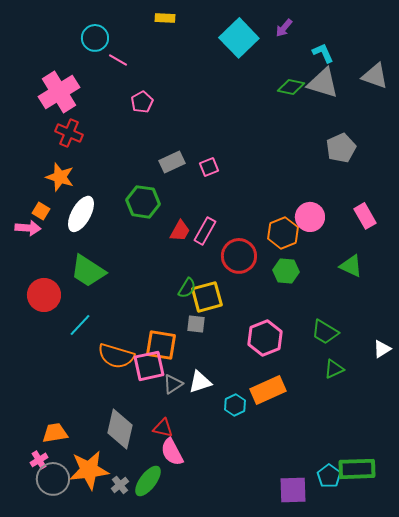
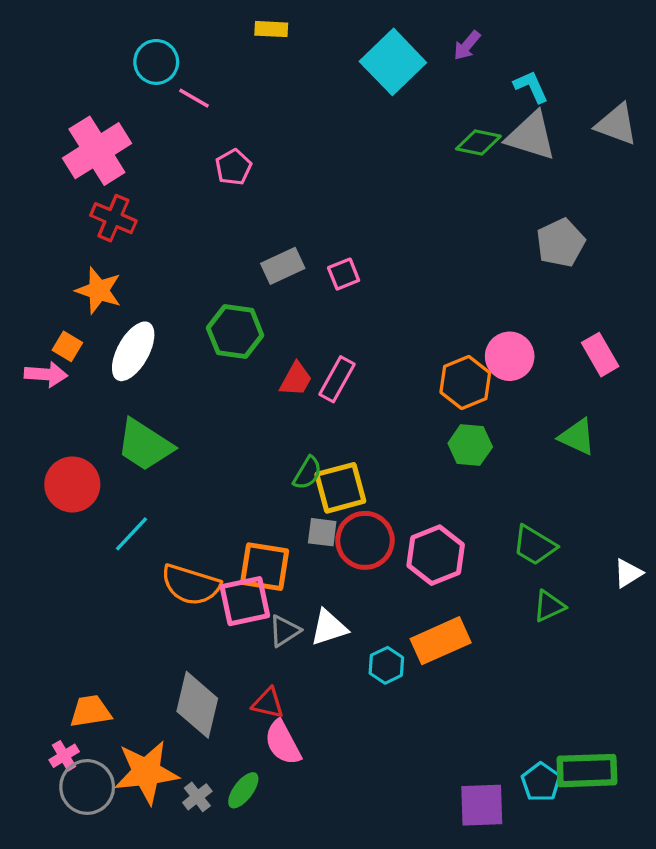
red circle: (239, 256) -> (365, 540), moved
green ellipse: (148, 481) -> (243, 790), size x0.7

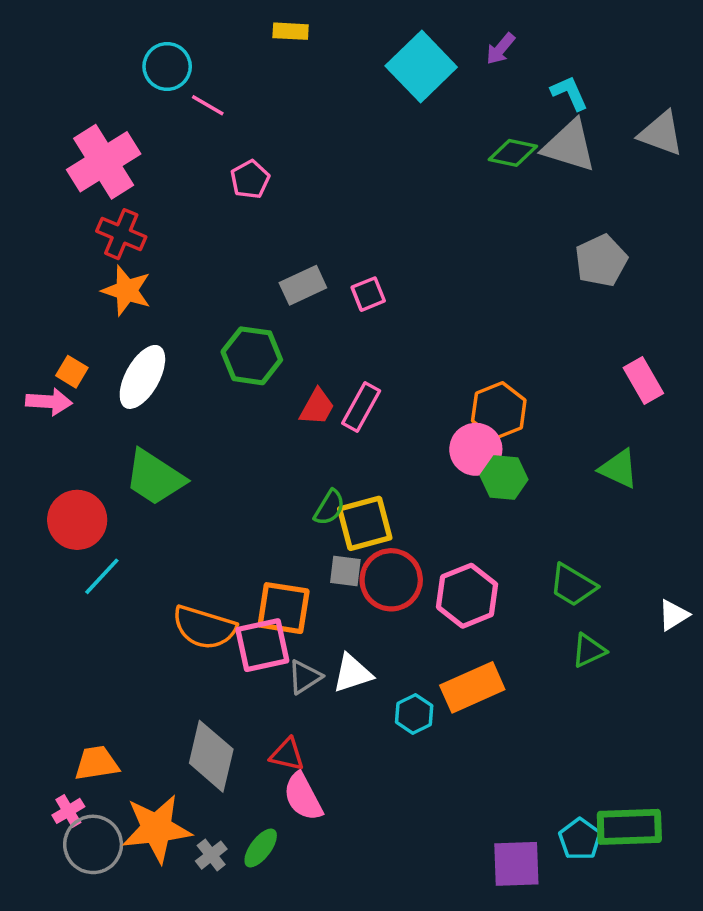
orange star: (99, 290) -> (127, 291), moved
pink circle: (510, 356) -> (476, 449), moved
cyan line: (132, 534) -> (102, 576), moved

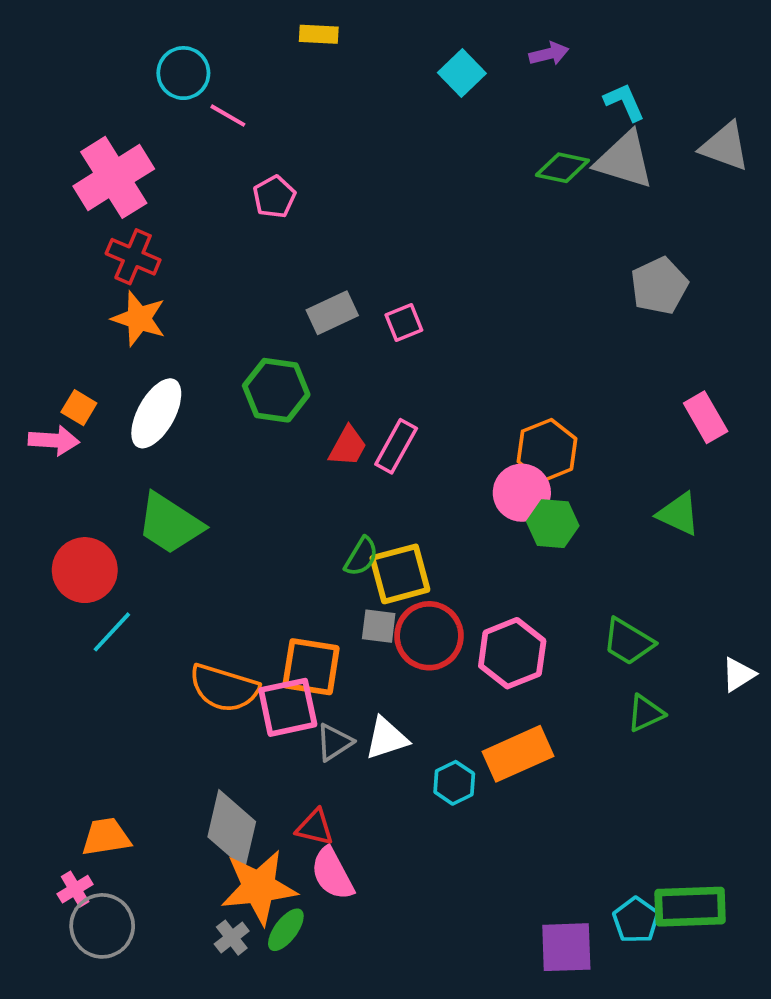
purple arrow: (501, 49) -> (549, 54), turned -144
cyan square: (421, 66) -> (462, 73), size x0.6
orange star: (157, 829) -> (259, 887), moved

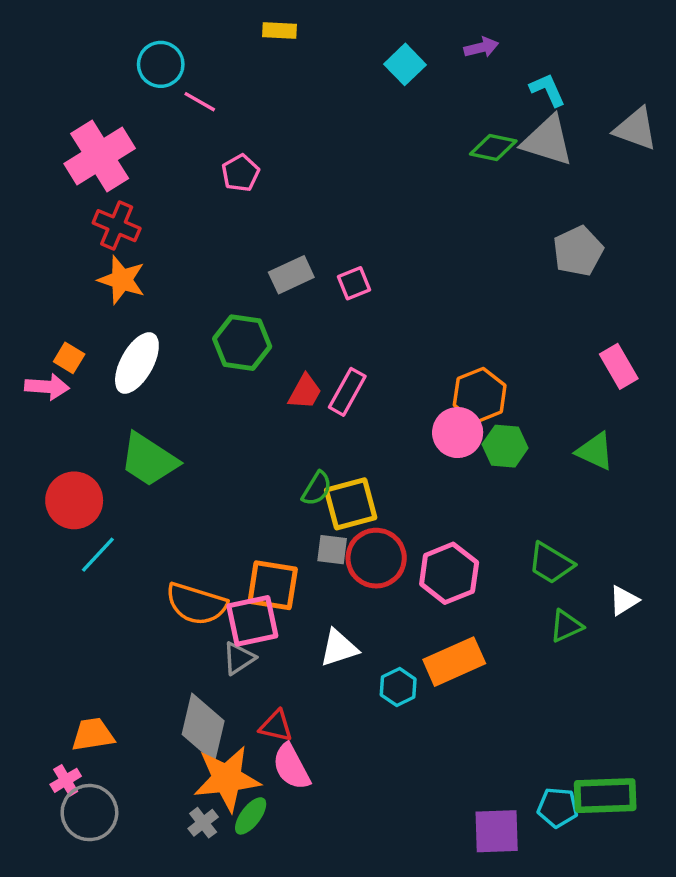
green hexagon: (553, 524) -> (505, 446), moved
white triangle: (738, 674) -> (624, 600), moved
gray triangle: (334, 742) -> (239, 658), moved
cyan pentagon: (636, 920) -> (558, 807), turned -30

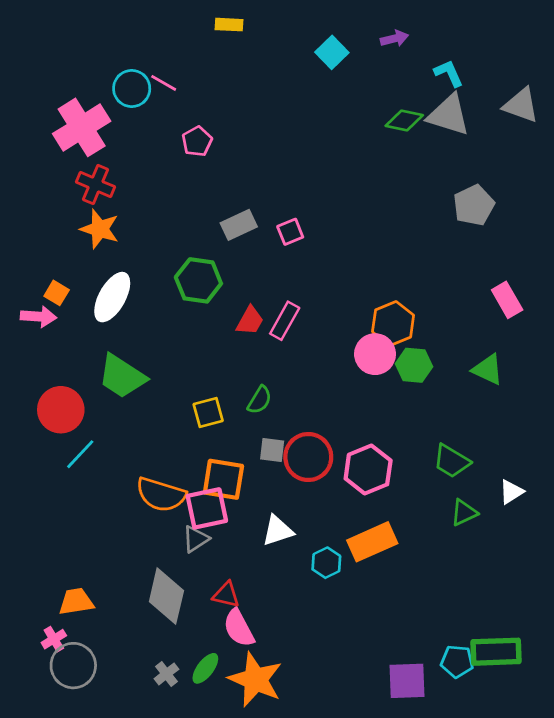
cyan circle: (161, 64) -> (132, 89), moved
yellow square: (351, 504) -> (208, 413), moved, size x0.7
orange star: (227, 779) -> (255, 679), moved, turned 30

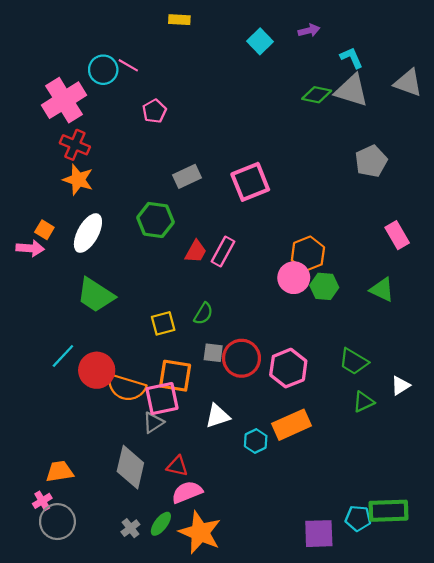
pink square: (290, 232) -> (250, 182), moved, size x1.8
red circle: (61, 410) -> (97, 370), moved
pink semicircle: (239, 628) -> (187, 492), turned 96

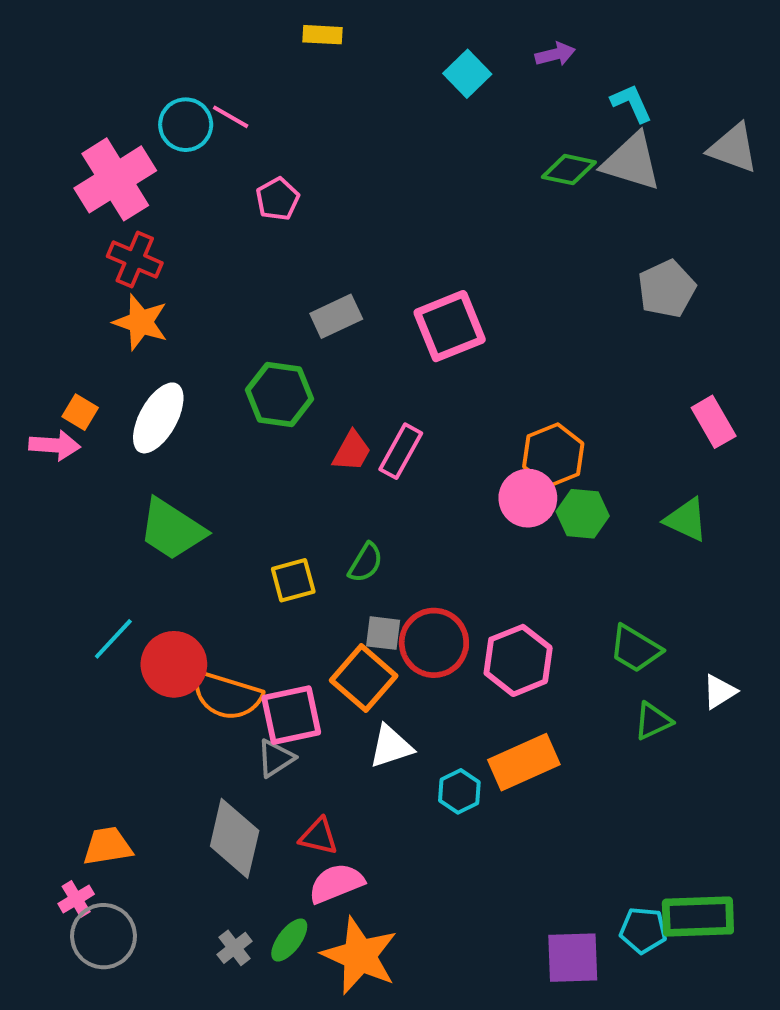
orange square: (175, 376) -> (364, 678), moved, turned 32

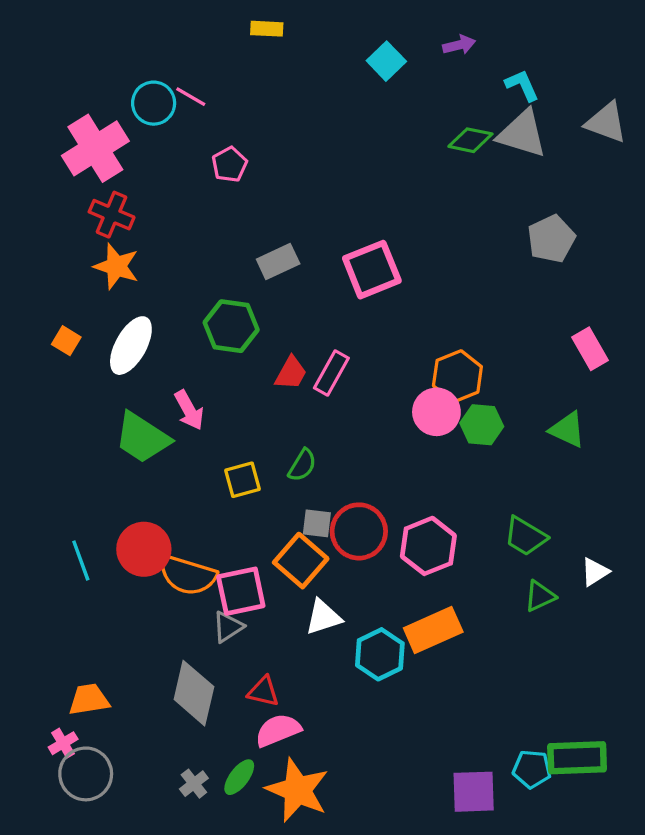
pink arrow: (55, 445) -> (189, 410), moved, turned 57
cyan line: (113, 639) -> (81, 561), moved, turned -63
cyan hexagon: (459, 791) -> (380, 654), size x1.4

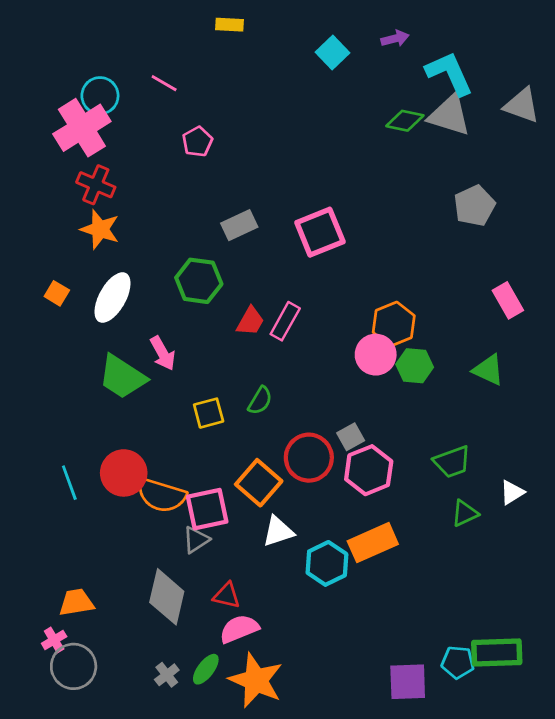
cyan L-shape: (522, 85) -> (449, 73), size x1.6
cyan circle: (154, 103) -> (100, 96), moved
gray square: (317, 523) -> (351, 437), moved, turned -36
green trapezoid: (525, 536) -> (452, 462), turned -51

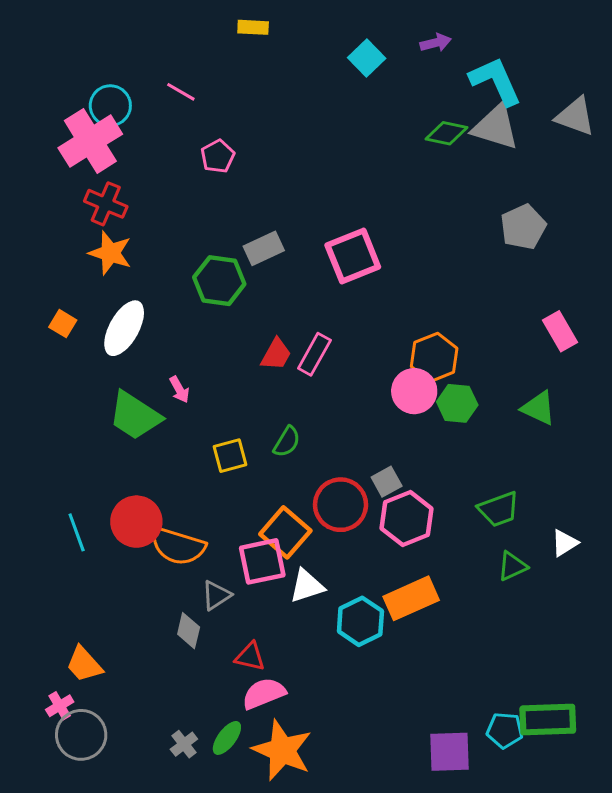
green hexagon: (199, 281) -> (219, 281), moved
pink arrow: (163, 353) -> (179, 390), size x0.7
pink square: (207, 509) -> (262, 561), moved
gray diamond: (167, 597) -> (189, 631), moved, size x0.6
orange trapezoid: (76, 602) -> (84, 664), turned -123

